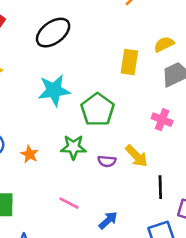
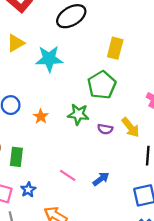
yellow rectangle: (129, 62) -> (115, 48), moved
cyan star: (54, 90) -> (49, 59), moved
pink line: (69, 203) -> (68, 175), moved

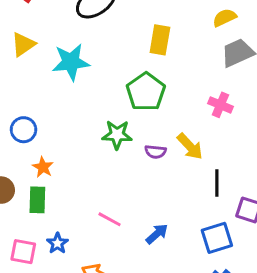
orange star: (41, 116) -> (43, 167), moved
blue arrow: (101, 179) -> (157, 234), moved

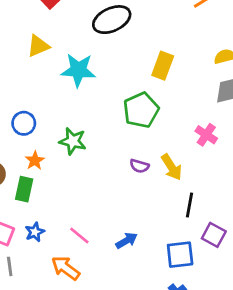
green star: (117, 135) -> (73, 141), moved
pink line: (110, 219) -> (79, 235), moved

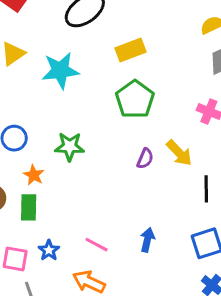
yellow rectangle: (163, 66) -> (130, 50), moved, turned 60
purple semicircle: (139, 166) -> (145, 159), turned -72
blue arrow: (127, 241) -> (147, 240), turned -35

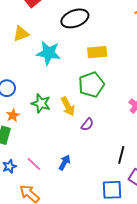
yellow arrow: (179, 153) -> (68, 106), moved
blue arrow: (147, 240) -> (64, 163), moved
pink line: (97, 245) -> (34, 164), moved

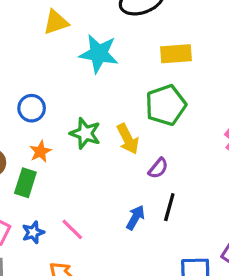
black line: (121, 155) -> (169, 207), moved
blue arrow: (64, 163) -> (135, 217), moved

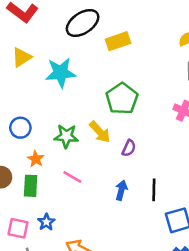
yellow rectangle: (176, 54) -> (118, 41), moved
black line: (169, 207) -> (154, 190), moved
pink line: (72, 229) -> (72, 177), moved

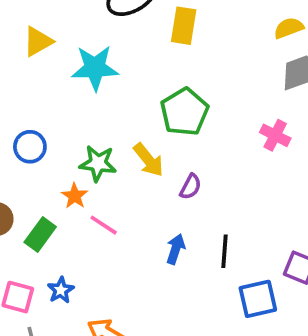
yellow rectangle: (118, 41) -> (184, 26), turned -65
orange star: (36, 159) -> (75, 196), moved
green rectangle: (31, 186) -> (40, 235), turned 30

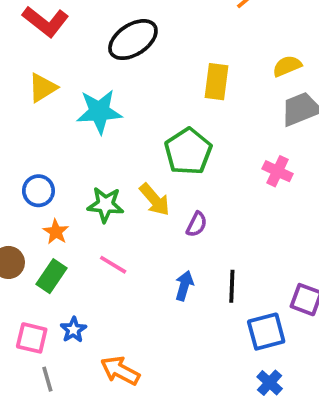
yellow rectangle: (184, 26) -> (217, 82), moved
orange star: (75, 196) -> (56, 232), moved

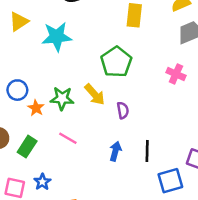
purple semicircle: (197, 224) -> (123, 110), turned -35
orange star: (56, 232) -> (36, 108), moved

